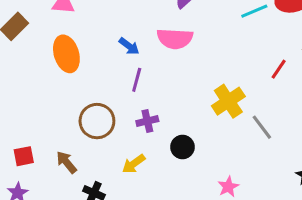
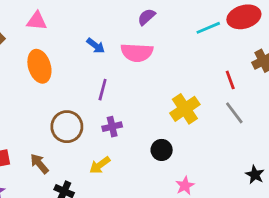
blue arrow: (129, 46) -> (96, 46), moved
red line: (279, 69) -> (230, 80), turned -54
gray line: (262, 127) -> (234, 113), moved
black circle: (182, 147) -> (162, 150), moved

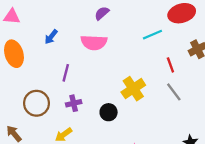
cyan line: (208, 28) -> (152, 35), moved
blue arrow: (96, 46) -> (51, 37), moved, turned 91
black circle: (162, 150) -> (109, 112), moved

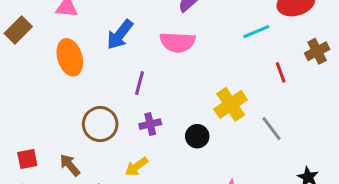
blue arrow: (51, 37) -> (120, 35), size x1.5
gray line: (174, 92) -> (272, 129), moved

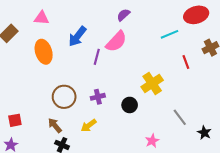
pink semicircle: (177, 42) -> (116, 41), turned -50
purple line: (140, 83) -> (97, 57), moved
gray line: (272, 129) -> (180, 117), moved
brown arrow: (70, 165) -> (55, 125), moved

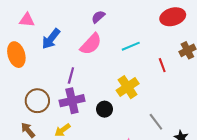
pink triangle: (42, 18) -> (27, 20), moved
cyan line: (170, 34) -> (131, 46), moved
purple line: (97, 57) -> (71, 76), moved
purple cross: (98, 97) -> (72, 101), size x1.6

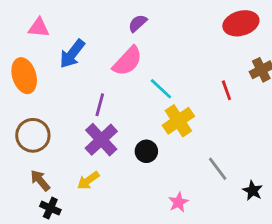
cyan line: (131, 46) -> (161, 89), moved, turned 66
brown circle: (37, 101) -> (33, 135), moved
purple cross: (72, 101) -> (101, 140), turned -30

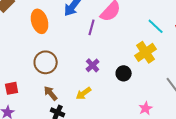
cyan line: (161, 89) -> (156, 26), moved
purple line: (100, 105) -> (92, 27), moved
purple cross: (101, 140) -> (93, 65), size x0.6

